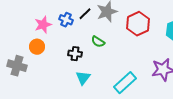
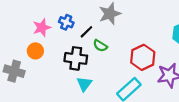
black line: (85, 14) -> (86, 32), moved
red hexagon: (138, 24) -> (143, 57), moved
black cross: (75, 54) -> (76, 58), size x1.5

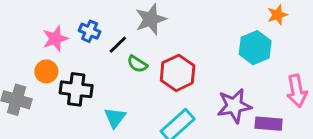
red hexagon: (143, 57) -> (178, 73), moved
black cross: (76, 58) -> (76, 89), moved

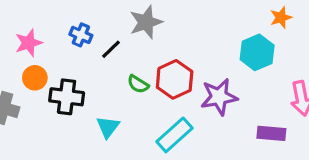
pink star: (55, 39) -> (29, 43), moved
green semicircle: (137, 64) -> (138, 84), moved
purple star: (234, 106) -> (219, 97), moved

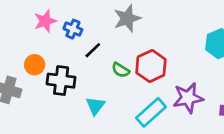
pink star: (29, 43) -> (45, 21), moved
black line: (111, 49) -> (93, 50), moved
purple star: (219, 97) -> (188, 98), moved

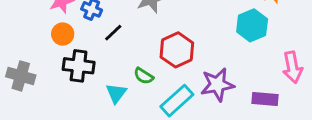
orange circle: (35, 65) -> (63, 34), moved
green semicircle: (121, 70) -> (144, 76), moved

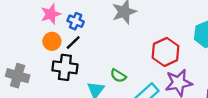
black line: (113, 33) -> (73, 42), moved
red hexagon: (177, 50) -> (166, 52), moved

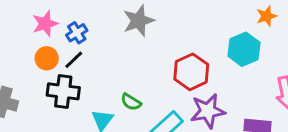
blue cross: (76, 21) -> (77, 33), turned 35

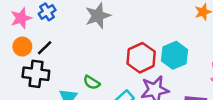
blue cross: (77, 33) -> (47, 12), moved
cyan hexagon: (244, 49) -> (175, 55), moved

